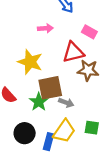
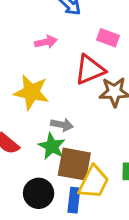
brown square: (50, 88) -> (74, 164), moved, turned 30
gray arrow: (66, 103) -> (62, 125), moved

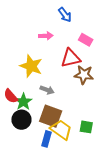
green star: (52, 146) -> (23, 102), moved
yellow trapezoid: (94, 182) -> (61, 130), turned -90
black circle: (39, 193) -> (21, 120), moved

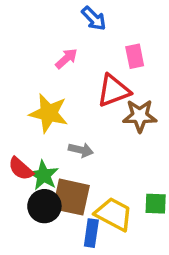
pink arrow: (46, 36) -> (66, 59), turned -32
pink rectangle: (86, 40) -> (135, 56), turned 56
brown square: (51, 116) -> (71, 197), moved

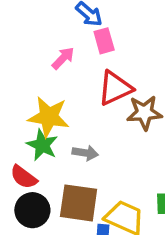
pink rectangle: (135, 56) -> (104, 41), moved
green star: (44, 175) -> (42, 145), moved
black circle: (44, 206) -> (32, 210), moved

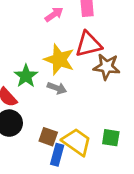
yellow star: (49, 117) -> (59, 60), moved
brown square: (79, 203) -> (48, 137), moved, size x0.6

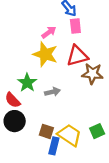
yellow star: (59, 60) -> (45, 54), moved
gray arrow: (57, 88) -> (52, 92), turned -32
green square: (111, 138) -> (97, 131), turned -32

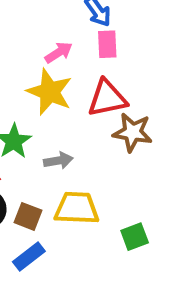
brown square: (46, 131) -> (28, 216), moved
yellow trapezoid: (69, 135) -> (77, 208), moved, turned -35
blue rectangle: (54, 146) -> (29, 257), moved, turned 35

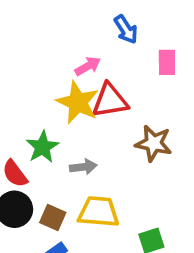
pink rectangle: (107, 44) -> (167, 62), moved
red triangle: (107, 98) -> (110, 101), moved

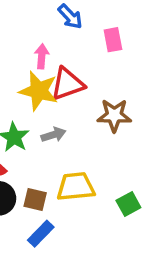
pink arrow: (88, 66) -> (42, 56), turned -45
gray arrow: (83, 167) -> (53, 135), moved

